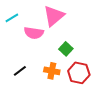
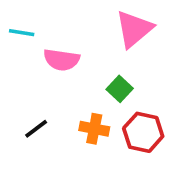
pink triangle: (54, 16) -> (134, 29), moved
cyan line: (12, 18) -> (22, 33), turned 40

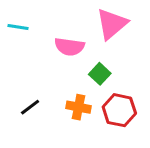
pink semicircle: (62, 60) -> (69, 47), moved

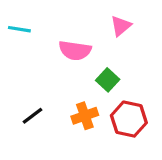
pink triangle: (112, 24) -> (121, 26), size x0.6
orange cross: (79, 107) -> (85, 116), turned -30

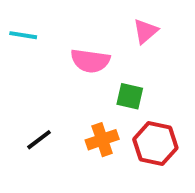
green square: (108, 80) -> (130, 96), turned -30

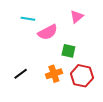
cyan line: (23, 35) -> (28, 19), moved
pink semicircle: (90, 61) -> (48, 32), turned -36

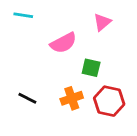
cyan line: (28, 19) -> (23, 15), moved
black line: (21, 74) -> (27, 98), turned 64

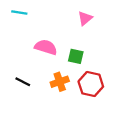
pink semicircle: (63, 43) -> (46, 47), moved, turned -135

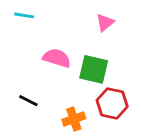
green square: (76, 56) -> (94, 69), size x1.5
orange cross: (60, 82) -> (74, 119), moved

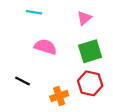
cyan line: (24, 15) -> (34, 12), moved
green square: (94, 69) -> (90, 51), moved, turned -30

